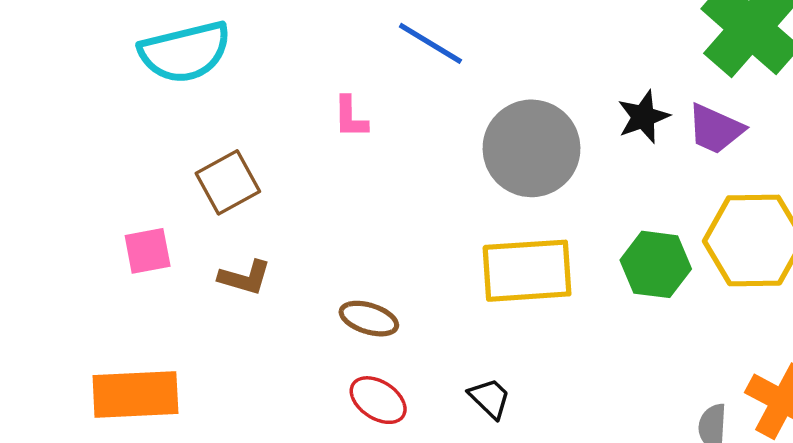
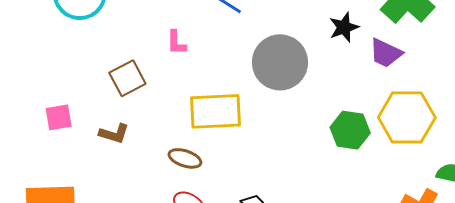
black star: (643, 117) -> (344, 27), moved
brown square: (228, 182) -> (127, 78), moved
yellow rectangle: (527, 271) -> (215, 111), moved

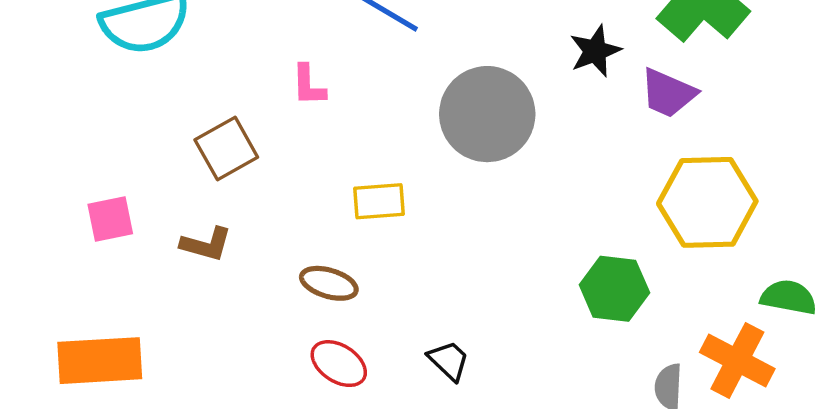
yellow rectangle: (215, 111) -> (379, 201), size x0.6
green hexagon: (350, 130) -> (614, 289), moved

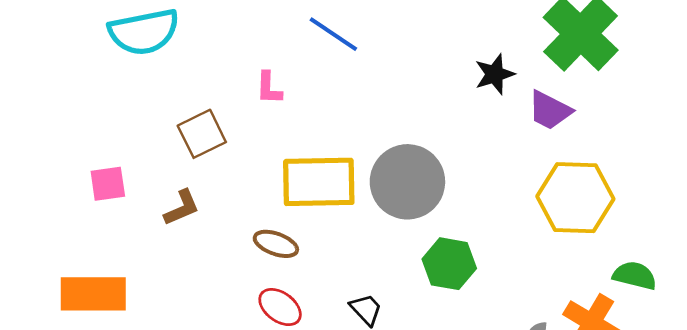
gray circle: (487, 114) -> (407, 182), moved
yellow rectangle: (379, 201) -> (319, 182), size x1.8
brown L-shape: (206, 244) -> (182, 208), turned -42
green hexagon: (614, 289) -> (449, 264), moved

